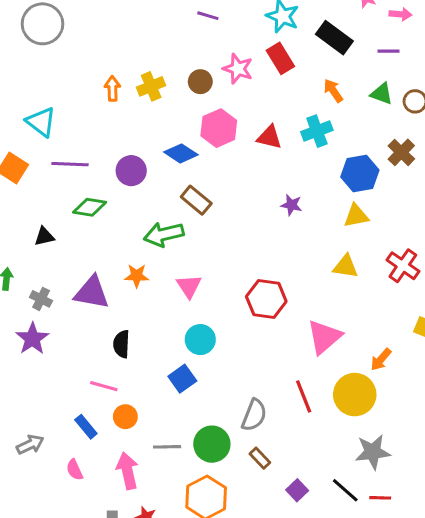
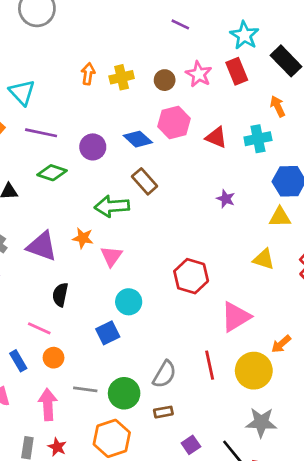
pink triangle: (189, 286) -> (111, 256), moved
brown rectangle: (260, 458) -> (163, 412), turned -66

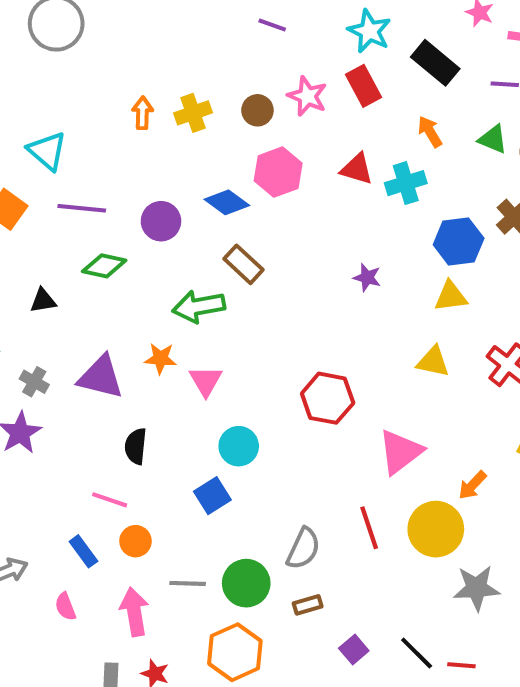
red triangle: (216, 137) -> (357, 169), moved
gray star: (261, 422) -> (477, 588), moved

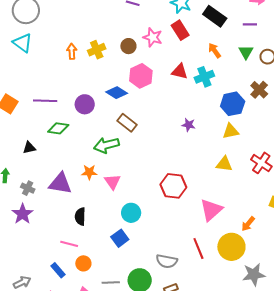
green triangle: (493, 139) -> (246, 52), turned 42
cyan triangle: (47, 151) -> (22, 43), moved
gray semicircle: (303, 549) -> (167, 261), turned 80

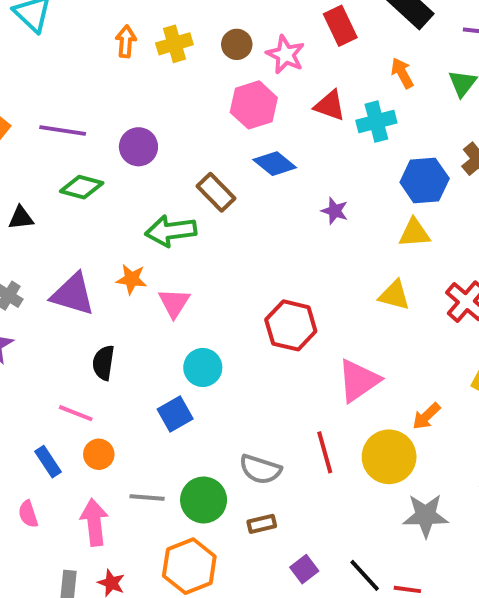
pink star: (153, 37) -> (285, 55), moved
blue diamond: (117, 93) -> (275, 164), moved

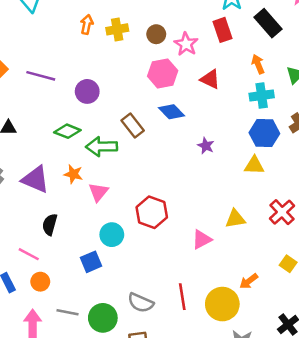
cyan cross: (376, 122) -> (262, 96), moved
green diamond: (82, 187) -> (67, 131), moved
yellow triangle: (394, 295) -> (235, 219), moved, turned -30
red hexagon: (291, 325) -> (152, 212), moved
pink triangle: (359, 381) -> (202, 239), moved, size x0.7

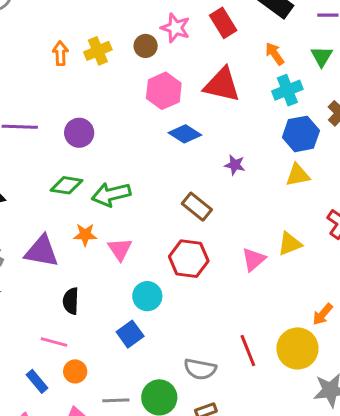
pink star: (186, 44) -> (175, 28), moved
red triangle: (210, 79) -> (222, 85), size x1.5
brown rectangle: (133, 126) -> (197, 207), moved
pink triangle: (202, 239) -> (254, 260), moved

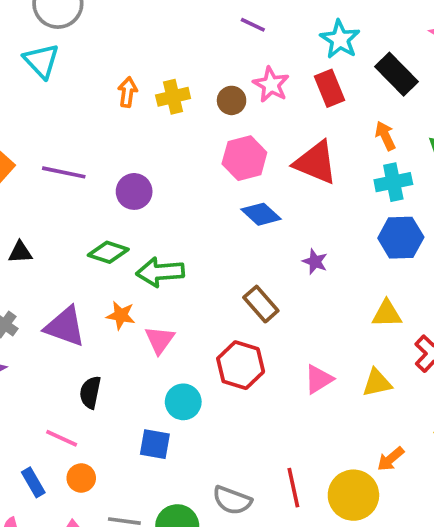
yellow triangle: (298, 175) -> (387, 314), moved
yellow triangle: (290, 244) -> (377, 383), moved
blue square: (130, 334) -> (155, 444), turned 36

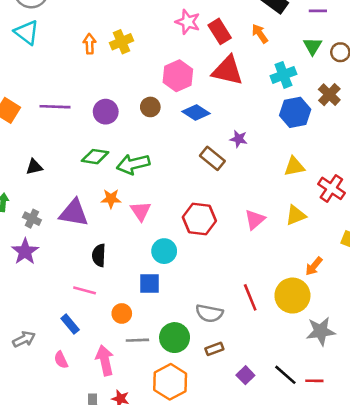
red rectangle: (330, 88) -> (220, 31), moved
brown circle: (232, 100) -> (150, 107), moved
orange arrow: (385, 136) -> (260, 34), moved
brown rectangle: (261, 304) -> (212, 158), moved
orange circle: (81, 478) -> (122, 313), moved

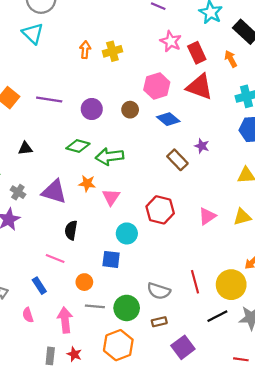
purple square: (245, 375) -> (183, 347), size x1.5
black line: (285, 375) -> (217, 316), moved, turned -75

